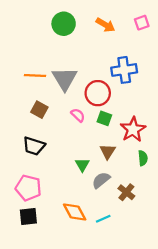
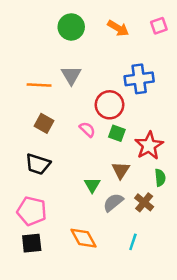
gray triangle: (65, 79) -> (71, 75), moved, size x0.7
brown cross: (126, 192) -> (144, 202), moved
cyan line: (103, 219) -> (133, 242), moved, turned -48

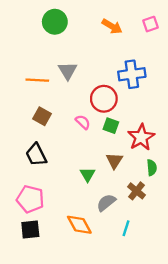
green circle: (71, 27) -> (55, 22), moved
black trapezoid: (38, 164) -> (36, 155), turned 45
gray semicircle: (113, 202) -> (106, 203), moved

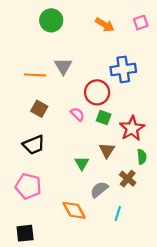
black trapezoid: (36, 155) -> (34, 145), turned -85
black square: (30, 229) -> (25, 233), moved

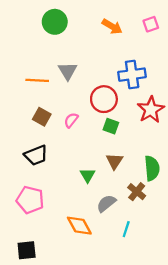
pink semicircle: (77, 114) -> (71, 120), moved, turned -96
red star: (132, 128) -> (151, 110), moved
green semicircle: (142, 157) -> (152, 168), size x1.5

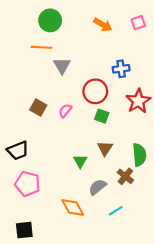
blue cross: (132, 75) -> (121, 69), size x0.7
orange line: (37, 80) -> (42, 47), moved
black trapezoid: (36, 155) -> (18, 150), moved
cyan line: (126, 229) -> (116, 211), turned 40

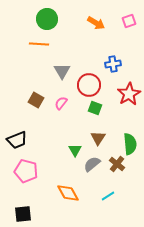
gray triangle: (62, 66) -> (62, 71), moved
gray semicircle: (97, 187) -> (92, 164), moved

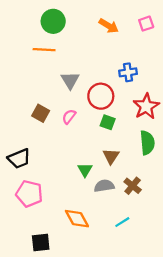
green semicircle: (130, 144) -> (147, 143), moved
gray semicircle: (92, 164) -> (104, 186), turned 30
black square: (23, 214) -> (41, 242), moved

